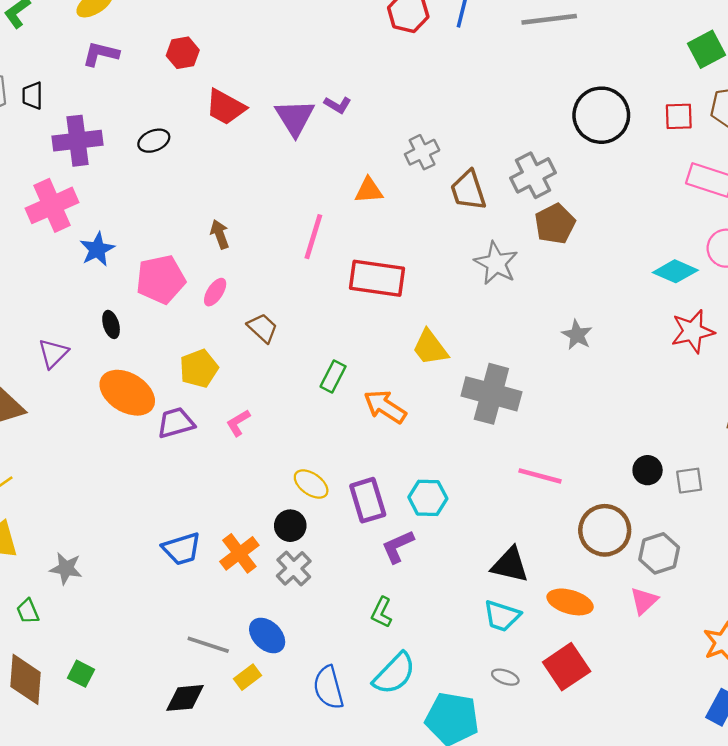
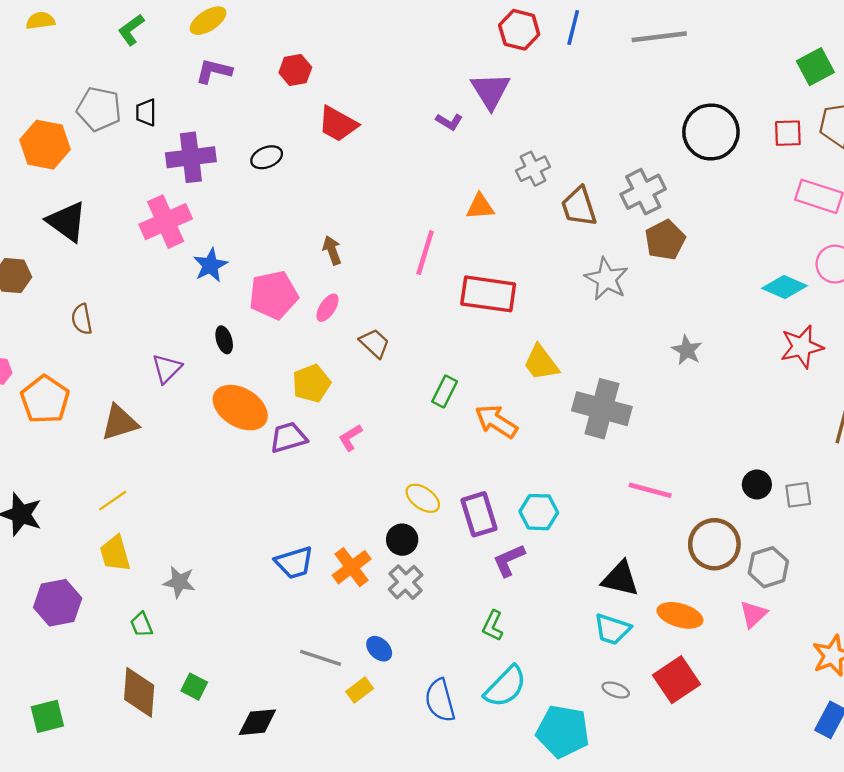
purple triangle: (295, 118) -> (491, 91), moved
blue ellipse: (267, 635) -> (379, 649), size x0.7
black diamond: (185, 698) -> (257, 722), moved

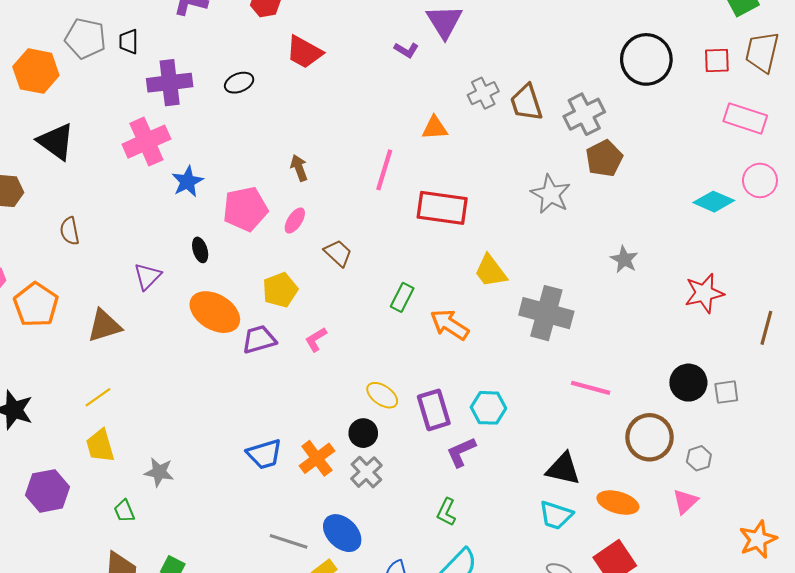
brown trapezoid: (579, 207) -> (526, 103), moved
red star: (802, 347) -> (704, 293), moved
black circle: (757, 484) -> (688, 383), size x1.4
gray hexagon: (768, 567) -> (699, 458), size x0.7
blue ellipse: (379, 649) -> (342, 533), size x1.6

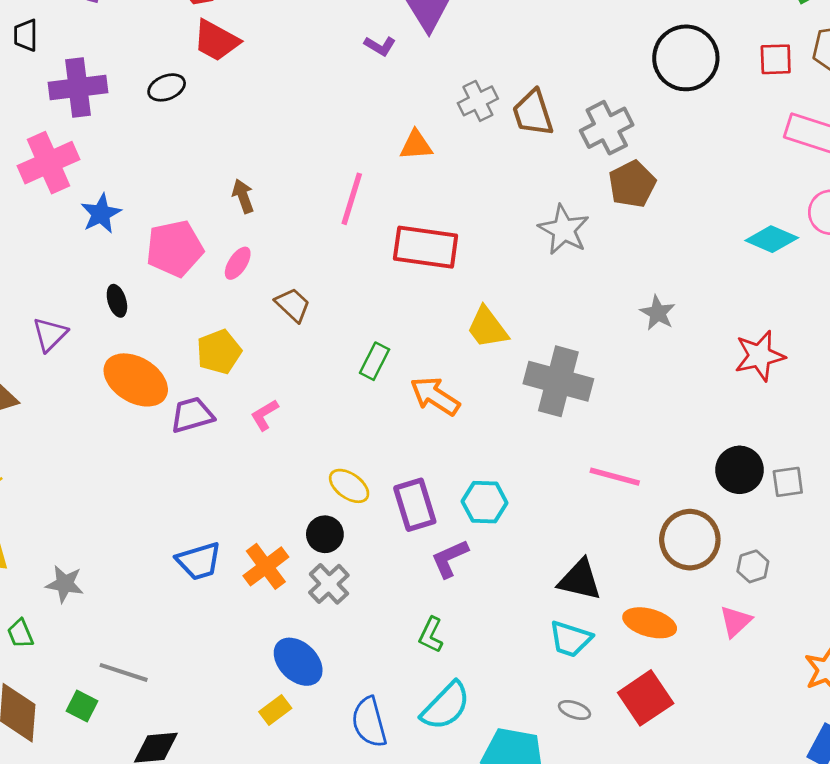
red trapezoid: (304, 52) -> (216, 41), moved
gray line: (289, 541) -> (124, 672), moved

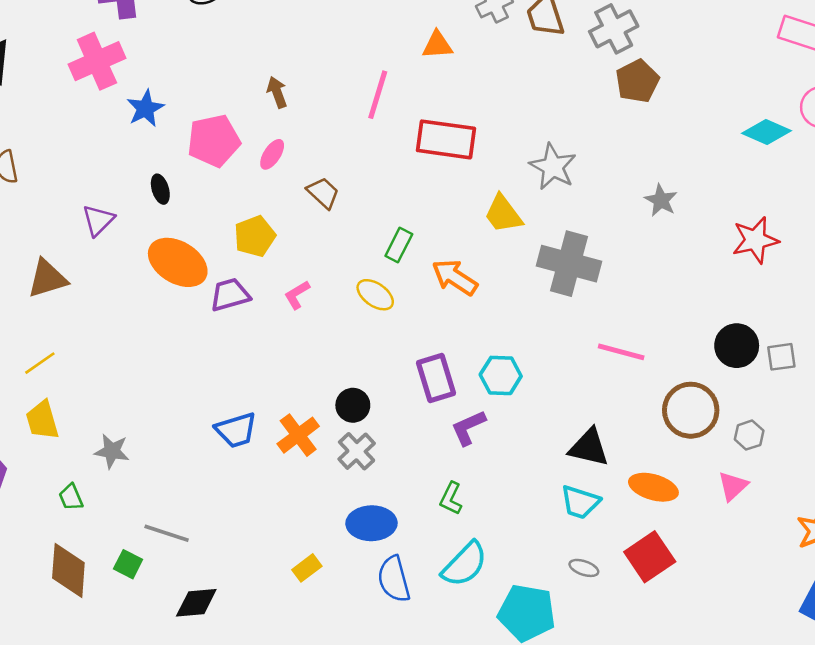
gray star: (564, 230) -> (553, 167), moved
yellow ellipse: (349, 486) -> (375, 295), moved
blue ellipse: (298, 662) -> (371, 523), moved, turned -45

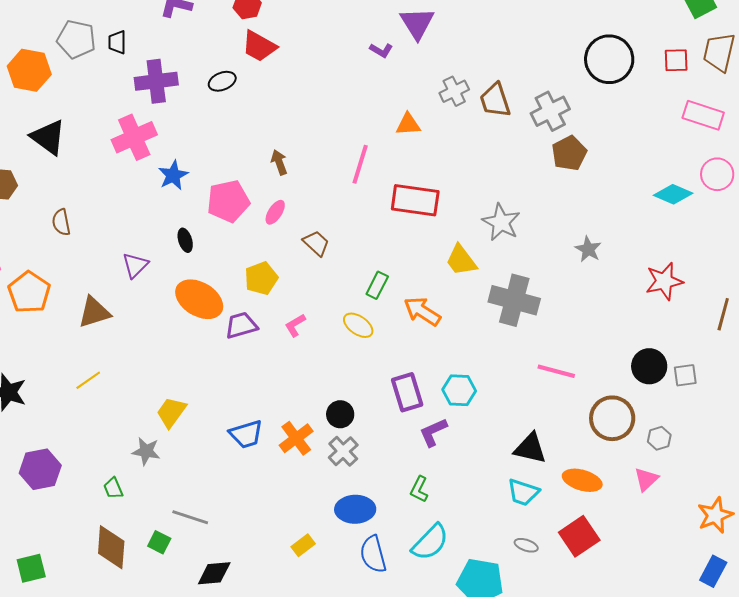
yellow trapezoid: (42, 420) -> (171, 412), moved, turned 52

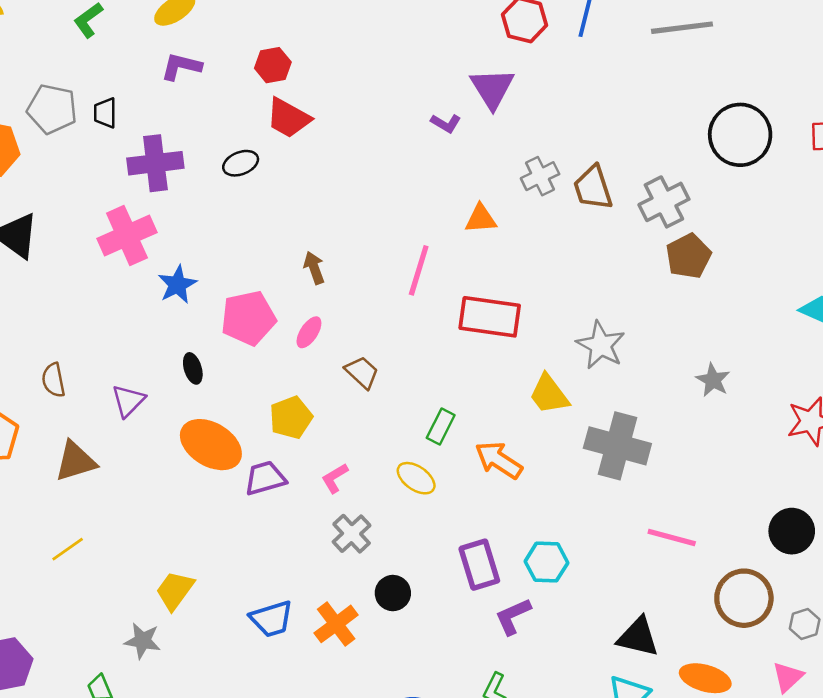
brown semicircle: (61, 222) -> (53, 380), moved
gray cross: (343, 451) -> (352, 534), moved

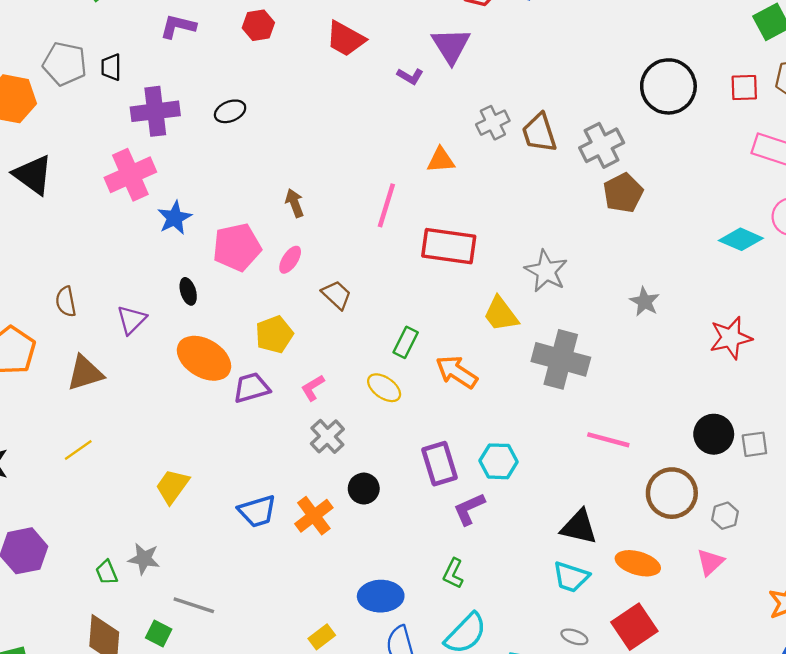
red trapezoid: (288, 118) -> (346, 39), moved
gray star: (142, 641) -> (144, 559), moved

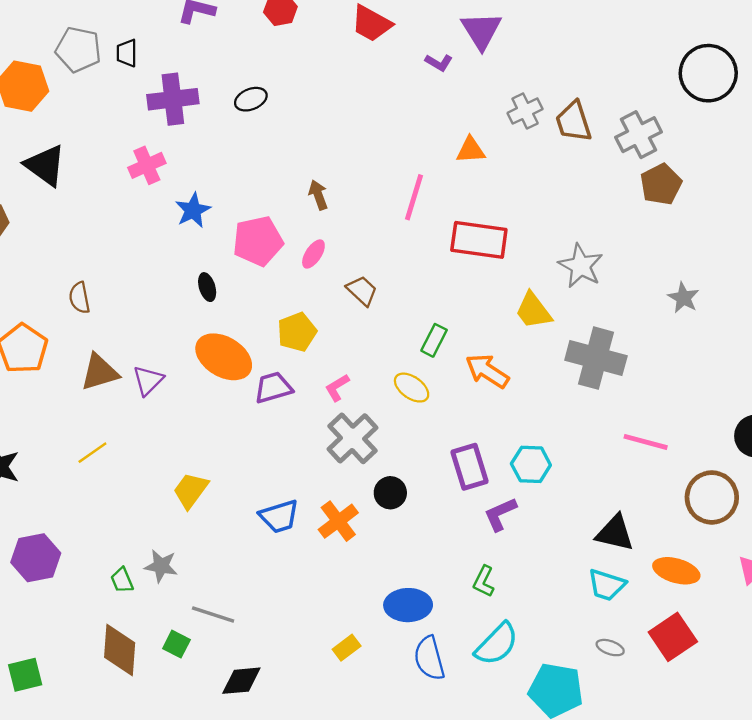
pink cross: (130, 175) -> (147, 165), size x0.7
purple triangle: (132, 320) -> (148, 380), moved
gray cross: (327, 436) -> (352, 438), size x1.4

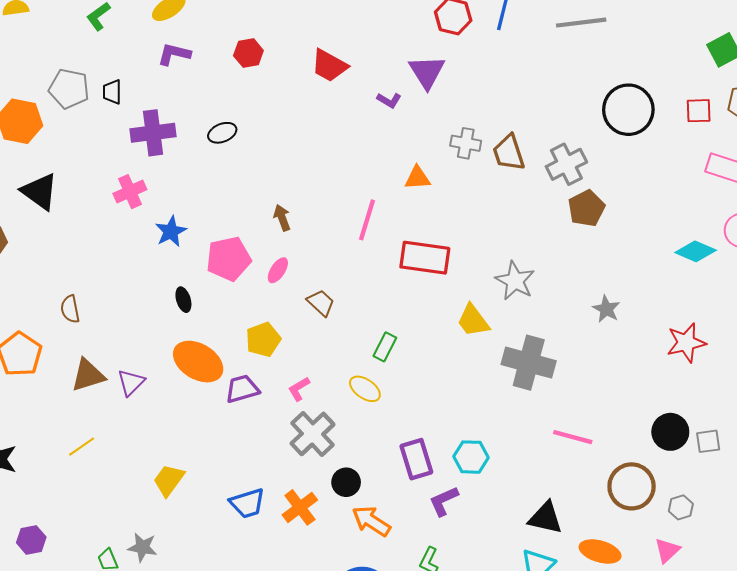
gray cross: (525, 111) -> (466, 143), turned 36
orange arrow: (487, 371) -> (371, 521), moved
purple hexagon: (36, 558) -> (31, 540), size x0.7

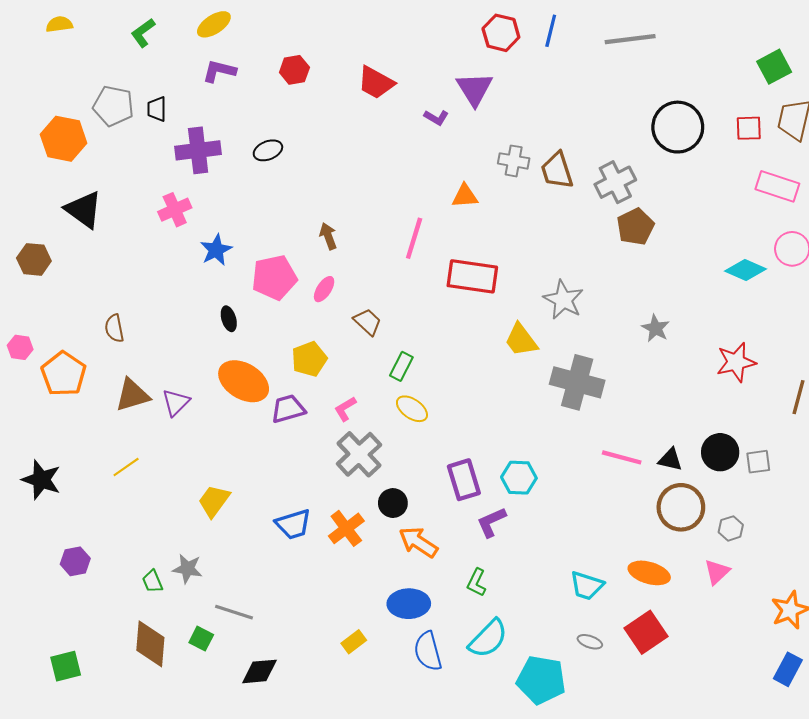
green rectangle: (385, 347) -> (401, 366), moved
black triangle: (545, 518) -> (670, 460), moved, size x0.7

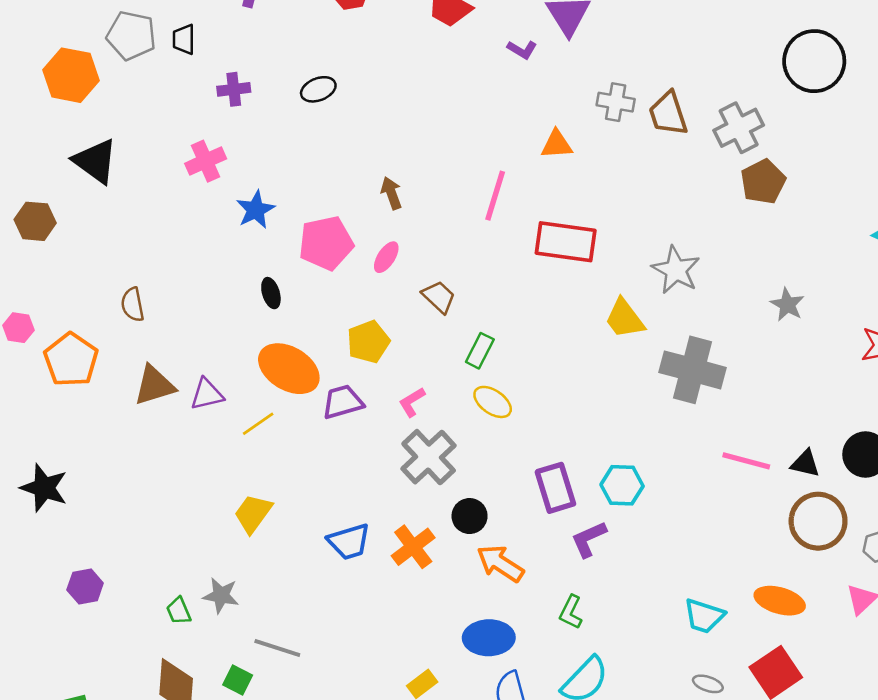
purple cross: (198, 150) -> (234, 89), size x0.6
purple triangle: (176, 402) -> (207, 394), turned 32
yellow line: (126, 467) -> (258, 424), moved

